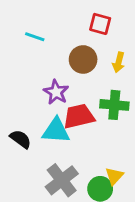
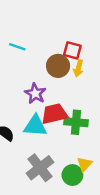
red square: (100, 24) -> (72, 50), moved
yellow arrow: (119, 62) -> (78, 68), moved
green cross: (114, 105) -> (76, 122), moved

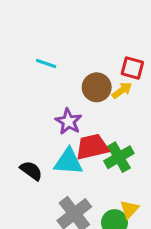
red square: (72, 50) -> (132, 68), moved
yellow arrow: (78, 68) -> (122, 90), turned -140
green cross: (76, 122) -> (119, 157), turned -35

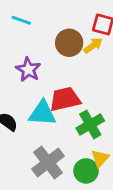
purple star: (68, 122) -> (28, 70), moved
green cross: (119, 157) -> (90, 124), moved

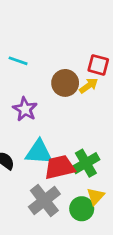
red trapezoid: (65, 99) -> (60, 167), moved

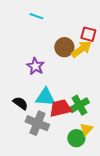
cyan line: (18, 61) -> (36, 16), moved
yellow arrow: (89, 86) -> (81, 49), size x1.5
gray cross: (44, 200) -> (37, 123), moved, turned -30

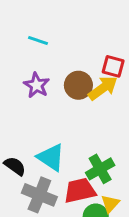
purple star: (35, 66) -> (37, 85), moved
cyan triangle: (45, 97) -> (51, 157), turned 30
red trapezoid: (60, 108) -> (80, 191), moved

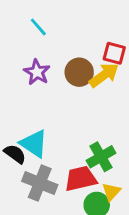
cyan line: (38, 40) -> (38, 27), turned 30
cyan triangle: (51, 157) -> (34, 144), moved

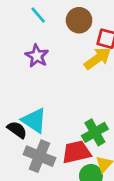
brown circle: (79, 72) -> (79, 20), moved

